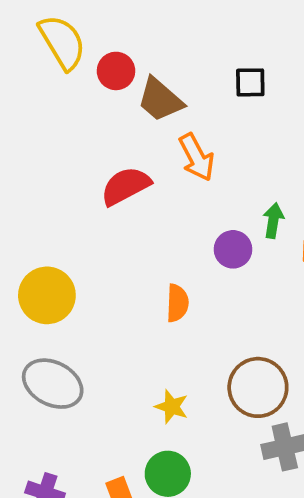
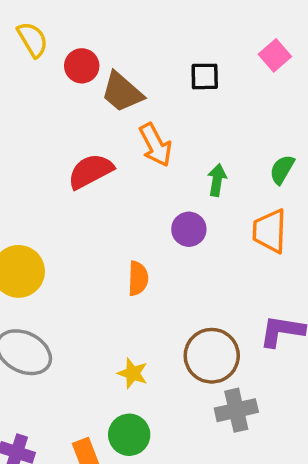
yellow semicircle: (62, 42) -> (33, 40), size x0.7
green arrow: (273, 221) -> (217, 180), moved

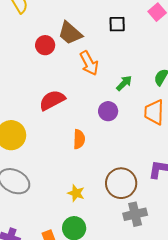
red circle: (82, 66) -> (45, 45), moved
red semicircle: (91, 171) -> (52, 100), moved
green arrow: (217, 180) -> (124, 83), turned 36

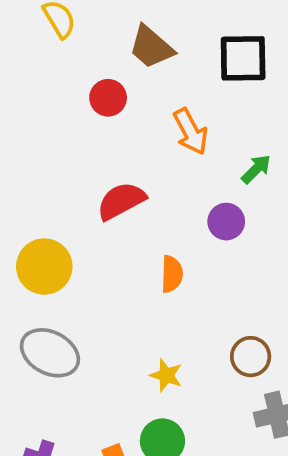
black square: (117, 24) -> (243, 58), size x1.6
brown trapezoid: (70, 33) -> (151, 47), moved
brown circle: (121, 183) -> (251, 357), size x0.7

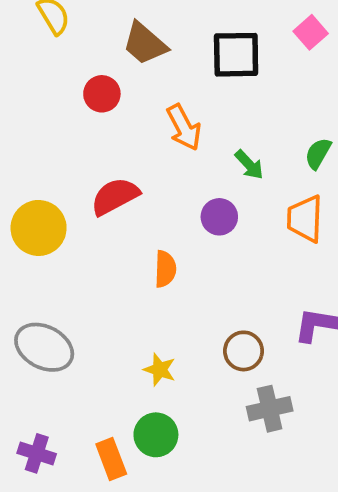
green arrow: (256, 169) -> (249, 165), turned 92
yellow circle: (44, 267) -> (39, 228), moved

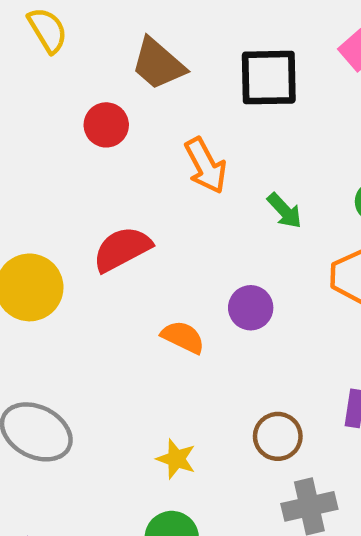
purple circle: (219, 217) -> (251, 308), moved
orange semicircle: (165, 269) -> (183, 337), turned -66

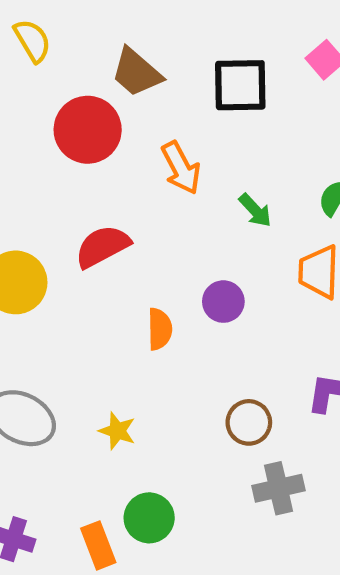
red circle: (106, 125) -> (88, 130), size x1.6
orange semicircle: (183, 337) -> (160, 329), turned 63
yellow star: (176, 459) -> (117, 431), moved

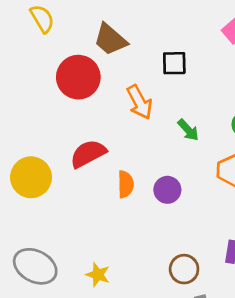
black square: (240, 85) -> (174, 63), moved, size x0.7
orange semicircle: (160, 329) -> (126, 184), moved

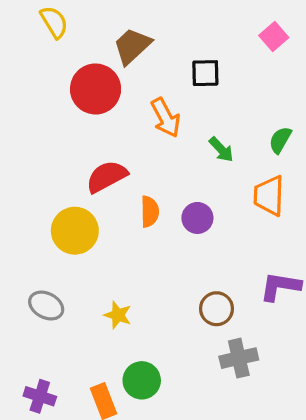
brown trapezoid: (110, 40) -> (132, 46), turned 96
yellow circle: (31, 177) -> (75, 231), moved
gray ellipse: (35, 266) -> (46, 306), size x0.7

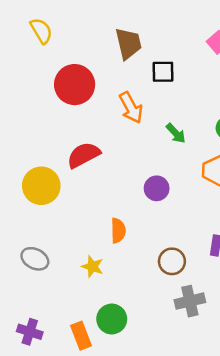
brown trapezoid: (132, 46) -> (128, 44), moved, turned 120
orange semicircle: (150, 212) -> (118, 231), moved
yellow circle: (75, 231) -> (41, 186), moved

